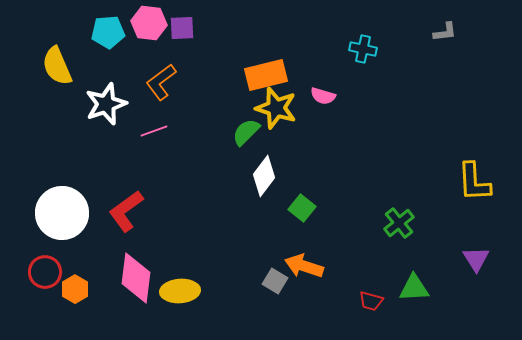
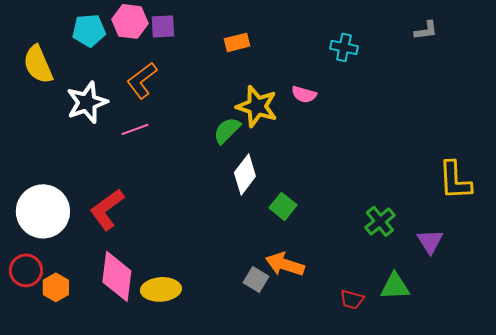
orange rectangle: (266, 75) -> (237, 42), moved, size x0.6
purple triangle: (476, 259) -> (430, 241), moved

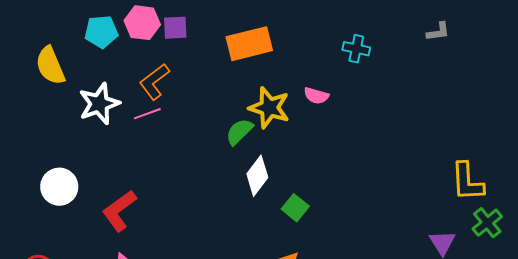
orange rectangle: (237, 42) -> (249, 44), size x1.8
pink line: (135, 129) -> (147, 114), moved
white circle: (43, 211) -> (59, 187), moved, size x0.7
green cross: (380, 221) -> (487, 223), moved

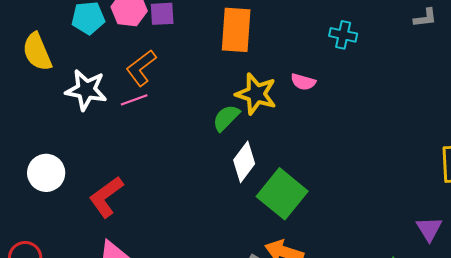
orange rectangle: (249, 44) -> (236, 30), turned -72
white star: (99, 104) -> (86, 90), turned 30
green square: (295, 208) -> (282, 194), size x1.8

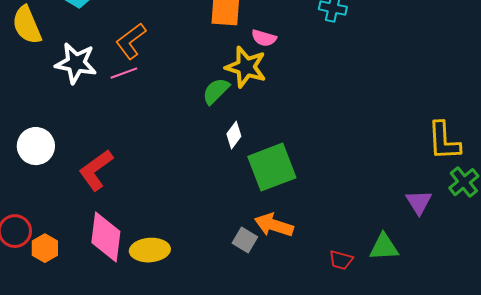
pink semicircle: (303, 82) -> (264, 38), moved
white diamond: (244, 162) -> (234, 135), size x0.7
green square: (282, 194) -> (272, 167), turned 30

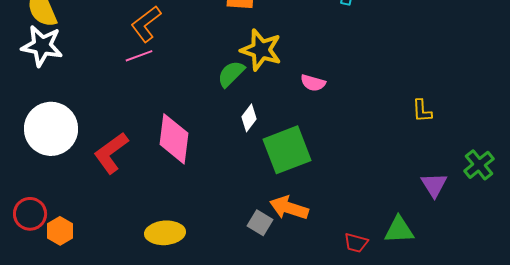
pink semicircle: (264, 38) -> (313, 83), moved
white star: (76, 63) -> (42, 46), moved
yellow L-shape: (444, 141) -> (422, 111), moved, size x0.6
white circle: (36, 146) -> (51, 129), size x1.4
pink diamond: (106, 237) -> (174, 139), moved

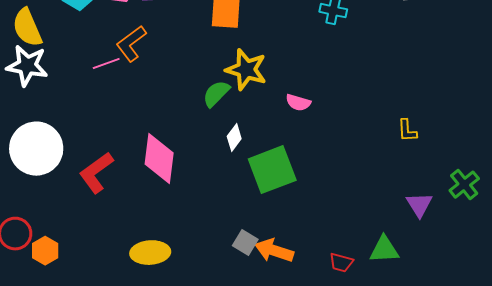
pink line: (139, 56) -> (106, 64), moved
orange arrow: (289, 208) -> (274, 251), moved

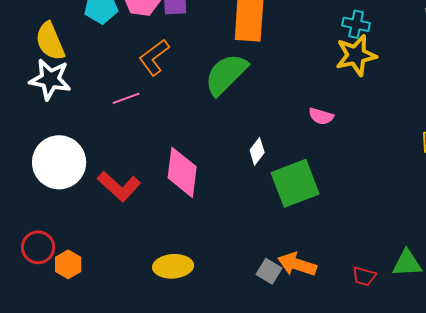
pink line: (106, 64) -> (126, 98), moved
yellow star: (246, 70) -> (356, 55), moved, turned -30
green semicircle: (216, 94) -> (226, 74), moved, size x1.6
red L-shape: (96, 173) -> (119, 186), turned -102
gray square: (245, 243) -> (269, 271), moved

